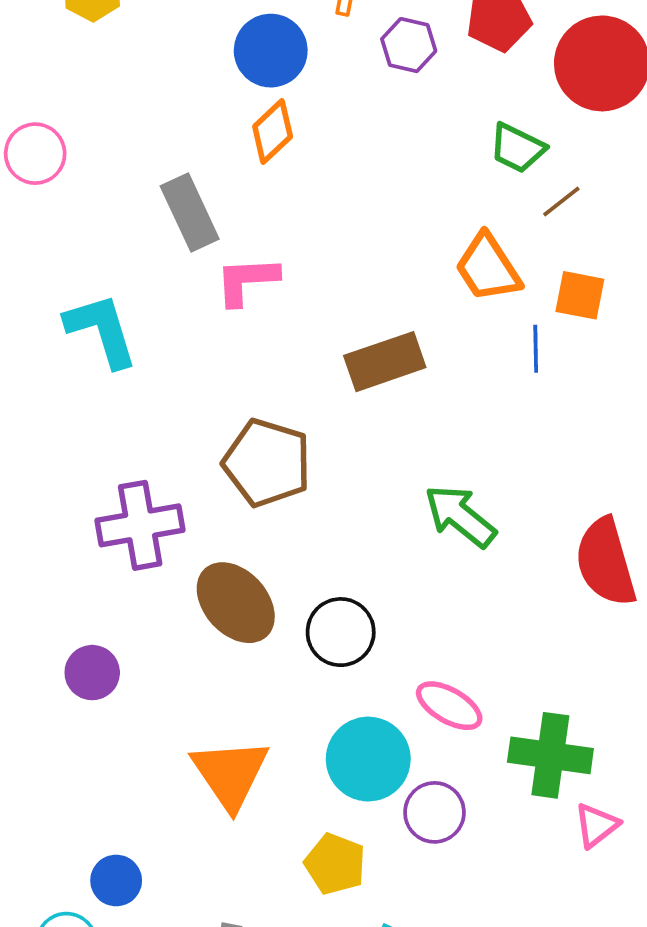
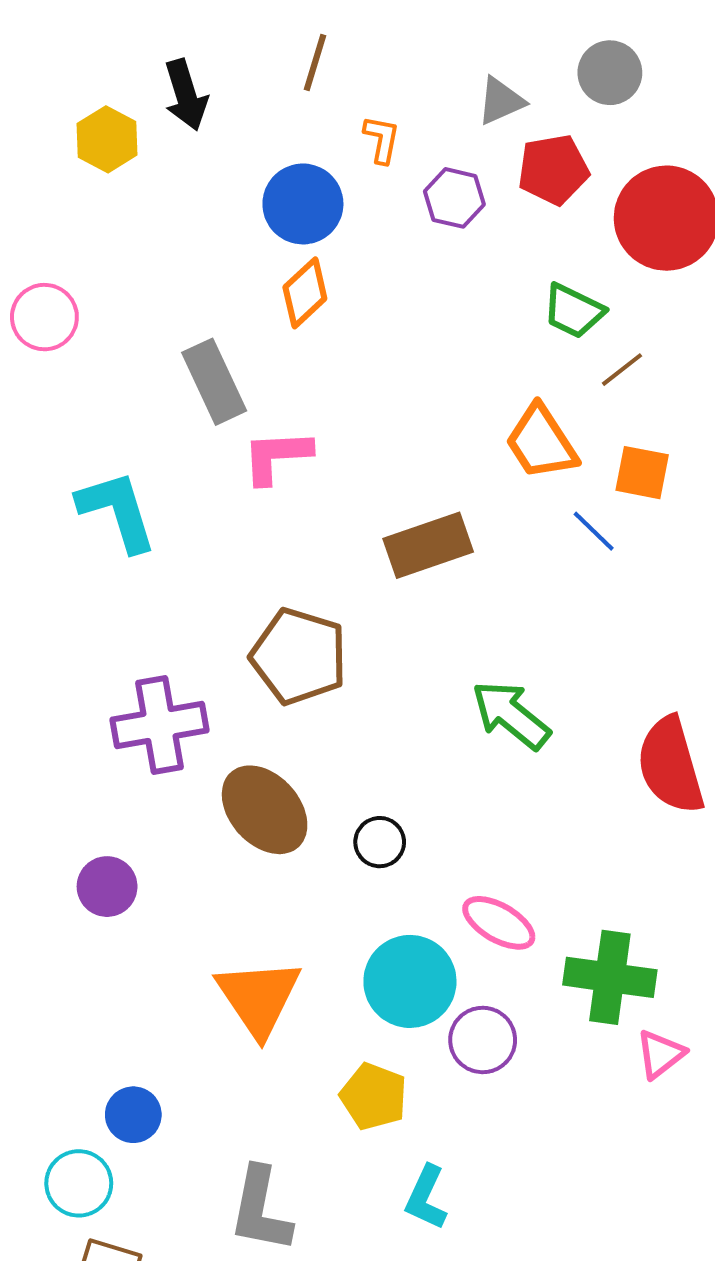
blue line: (536, 349) -> (594, 531), turned -45
black circle: (341, 632) -> (380, 842), size x0.7

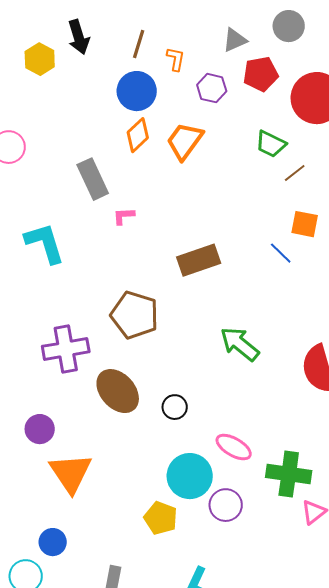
brown line: (315, 63) -> (139, 44), moved
orange trapezoid: (541, 442) -> (185, 141), moved, turned 69
pink L-shape: (277, 456) -> (124, 216), size x0.6
orange triangle: (258, 998) -> (71, 473), moved
yellow pentagon: (374, 1097) -> (161, 518), moved

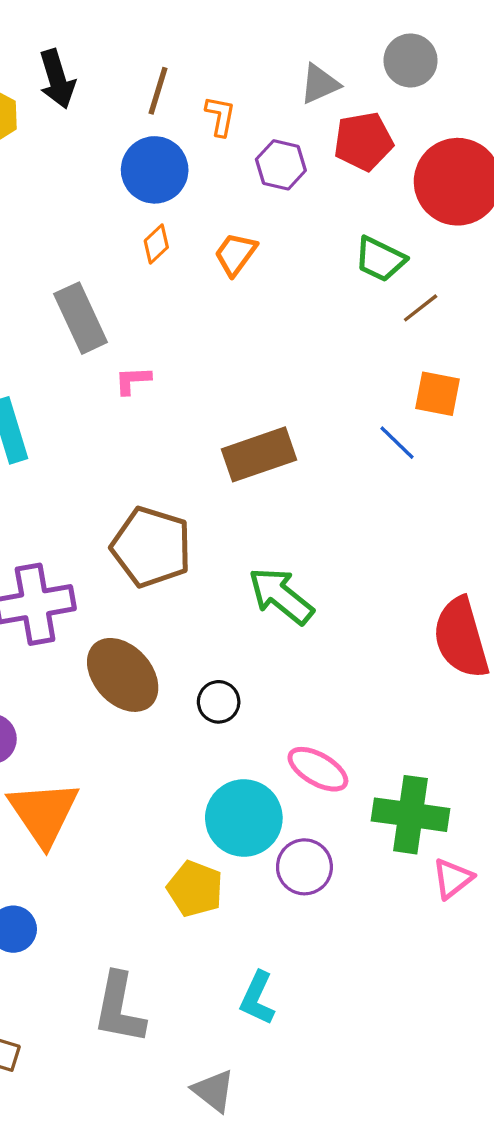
orange diamond: (138, 135) -> (156, 244), size x0.7
orange trapezoid: (185, 141) -> (235, 254), size x0.7
green arrow: (240, 344) -> (281, 596), moved

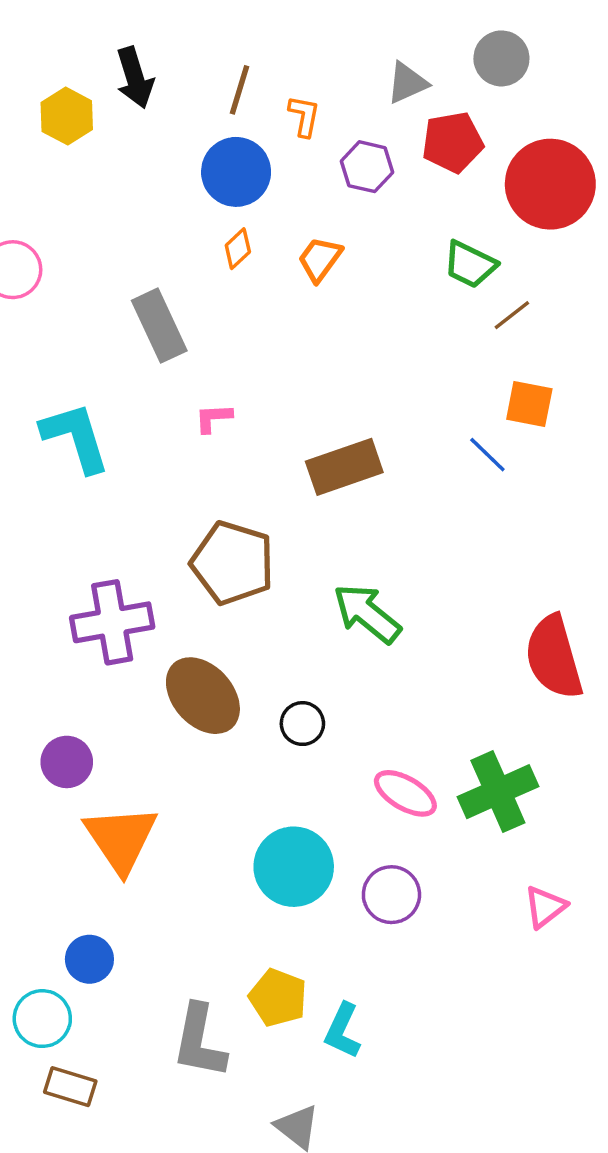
pink L-shape: (133, 380) -> (213, 418), moved
green cross: (411, 815) -> (498, 792), moved, turned -32
cyan circle: (244, 818) -> (294, 867), moved
yellow pentagon: (195, 889) -> (278, 998), moved

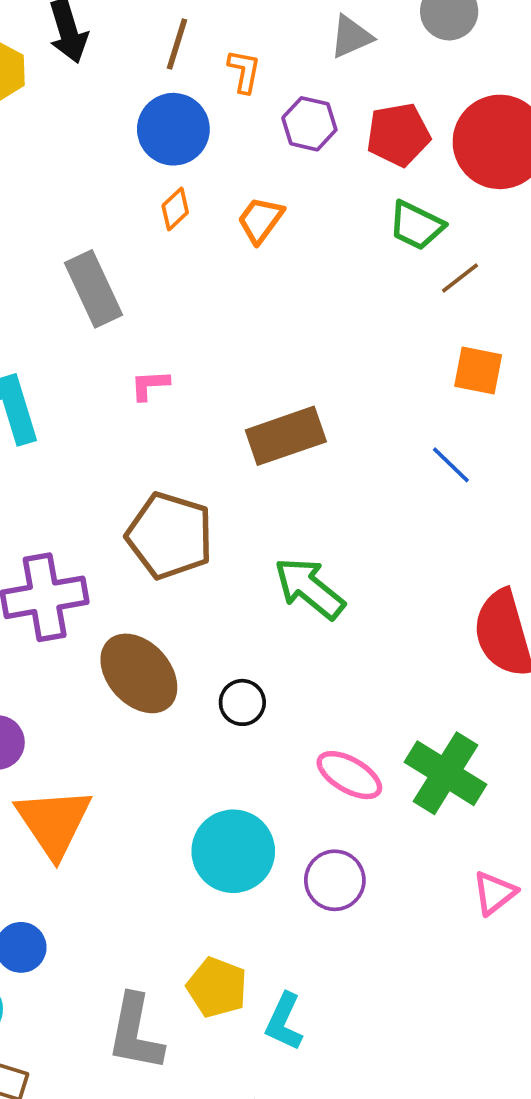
red pentagon: (453, 142) -> (398, 135), moved
blue line: (487, 455) -> (451, 465), moved
green cross: (498, 792) -> (445, 773), turned -34

